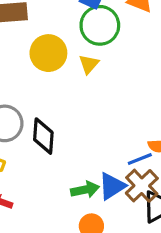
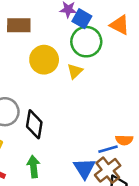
blue triangle: (112, 186) -> (84, 168), turned -35
green arrow: (85, 190) -> (34, 167), moved, turned -90

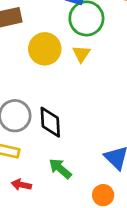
green arrow: (34, 167) -> (60, 169), turned -30

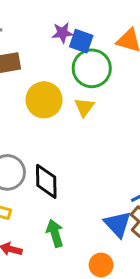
green arrow: (60, 169) -> (55, 233), turned 30

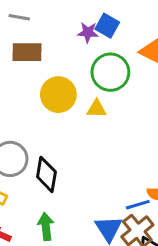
blue square: (81, 41) -> (107, 26), moved
yellow triangle: (84, 107) -> (96, 109), turned 45

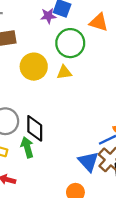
green arrow: (46, 227) -> (27, 147), moved

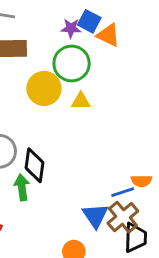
orange triangle: (99, 22) -> (108, 35), moved
green circle: (70, 43) -> (72, 63), moved

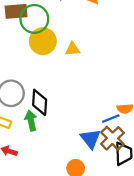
green circle: (72, 63) -> (34, 19), moved

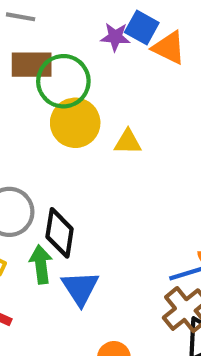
blue triangle: (90, 139) -> (80, 288), moved

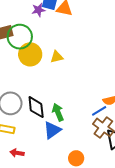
green arrow: (41, 264) -> (58, 112), moved
blue triangle: (80, 288) -> (52, 130), turned 42

